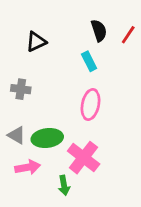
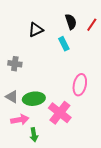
black triangle: (36, 42) -> (36, 30), moved
pink ellipse: (91, 104) -> (80, 85), moved
green arrow: (64, 185) -> (34, 135), moved

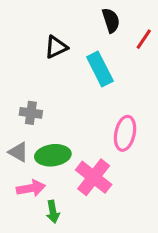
black semicircle: (71, 22) -> (111, 20), moved
cyan rectangle: (64, 44) -> (100, 69), size x1.5
gray cross: (15, 64) -> (31, 113), moved

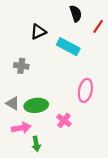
cyan rectangle: (100, 69) -> (68, 47), turned -35
gray cross: (31, 113) -> (21, 66), moved
pink cross: (94, 177) -> (64, 120), size x0.6

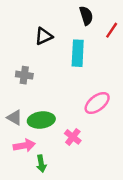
cyan rectangle: (68, 47) -> (78, 53), turned 65
pink ellipse: (85, 90) -> (97, 103), turned 40

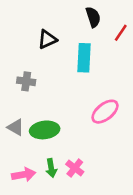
pink cross: (73, 137) -> (75, 168), moved
pink arrow: (24, 145) -> (24, 175), moved
green arrow: (41, 164) -> (51, 168), moved

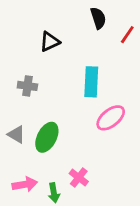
cyan rectangle: (84, 58) -> (91, 82), moved
green ellipse: (45, 130) -> (47, 137), turned -56
green arrow: (51, 168) -> (54, 193), moved

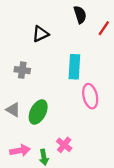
pink ellipse: (111, 118) -> (90, 96), turned -65

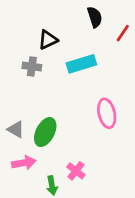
cyan rectangle: (74, 67) -> (81, 64), moved, turned 70
gray cross: (22, 70) -> (32, 67), moved
pink arrow: (20, 150) -> (24, 163), moved

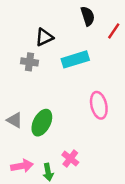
pink arrow: (24, 163) -> (22, 166), moved

